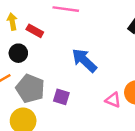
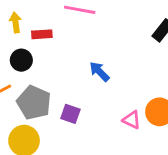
red rectangle: (35, 31) -> (42, 34), turned -35
blue arrow: (84, 60) -> (99, 72), size x0.7

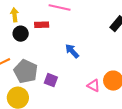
red rectangle: (42, 34) -> (42, 25), moved
black circle: (21, 60) -> (21, 34), moved

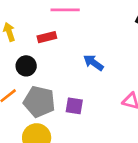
black circle: (21, 34) -> (26, 66), moved

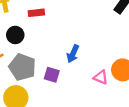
blue arrow: (93, 63) -> (73, 54), moved, turned -108

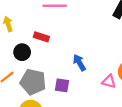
red rectangle: (36, 13) -> (41, 37), moved, turned 32
blue arrow: (73, 54) -> (79, 63), turned 133

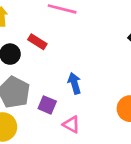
pink triangle: (109, 81) -> (71, 125), moved

